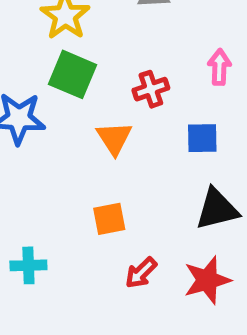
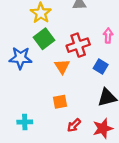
green square: (73, 74) -> (44, 39), turned 30
red cross: (151, 89) -> (78, 45), size x1.5
blue square: (202, 138) -> (101, 66), turned 32

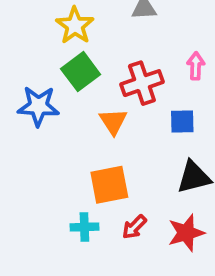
blue square: (101, 66) -> (182, 121), turned -32
orange square: (60, 102) -> (109, 185), size x1.5
cyan cross: (25, 122) -> (84, 227), moved

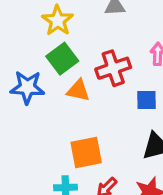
orange triangle: (113, 121) -> (78, 90), moved, turned -45

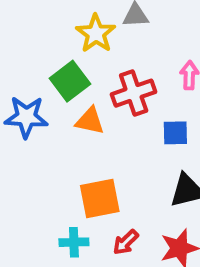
yellow star: (58, 21) -> (96, 33), moved

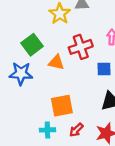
green square: (70, 81) -> (32, 45), moved
blue star: (26, 117) -> (21, 73), moved

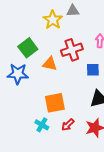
cyan cross: (47, 130) -> (42, 125), turned 32

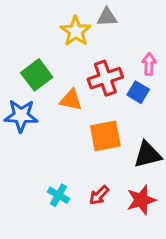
blue square: (93, 70) -> (138, 92), moved, turned 32
orange square: (55, 103) -> (105, 136), moved

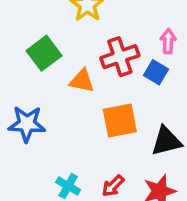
blue star: (21, 116) -> (27, 124), moved

